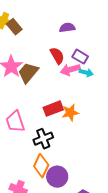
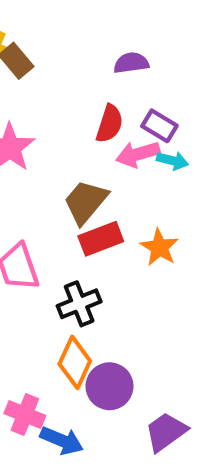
red semicircle: (57, 56) -> (109, 124), turned 48
brown trapezoid: (28, 73) -> (86, 202), moved
orange star: (70, 113) -> (159, 247), moved, turned -30

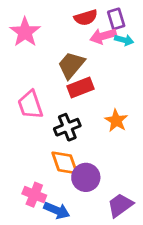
red semicircle: (109, 124) -> (86, 18), turned 55
purple rectangle: (159, 126) -> (116, 19), turned 42
orange star: (159, 247) -> (116, 121), moved
orange diamond: (75, 362) -> (65, 163), turned -44

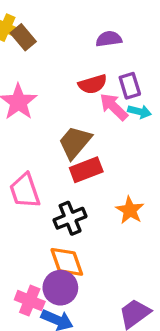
pink arrow: (103, 36) -> (114, 107), turned 60
purple circle: (86, 177) -> (60, 288), moved

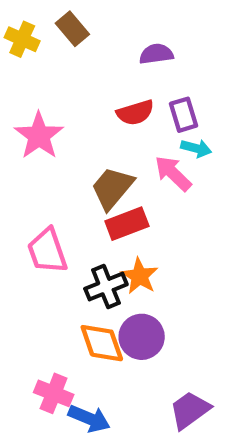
brown rectangle: (23, 37) -> (72, 29), moved
pink arrow: (114, 107) -> (173, 173), moved
orange star: (130, 210) -> (139, 276), moved
purple circle: (60, 288) -> (142, 337), moved

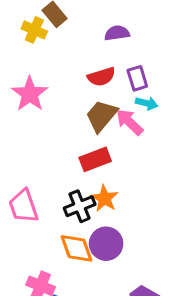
yellow cross: (22, 39) -> (34, 30), moved
brown trapezoid: (112, 188) -> (101, 116), moved
pink trapezoid: (47, 251) -> (23, 206), moved

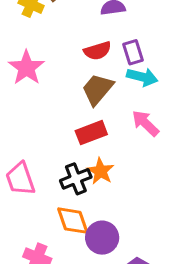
cyan arrow: (147, 103) -> (142, 77), size x1.4
pink arrow: (129, 122) -> (145, 123), moved
purple circle: (106, 244) -> (102, 238), moved

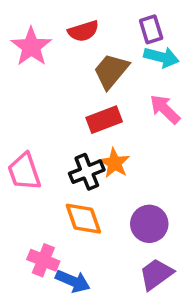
red semicircle: (97, 51) -> (83, 31), moved
purple circle: (102, 238) -> (149, 224), moved

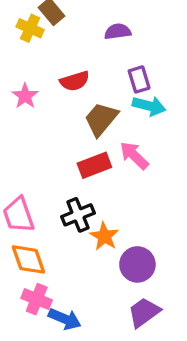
pink star: (31, 47) -> (25, 96), size x0.7
pink arrow: (165, 109) -> (134, 155), moved
orange star: (115, 163) -> (104, 236), moved
orange diamond: (83, 219) -> (28, 259), moved

